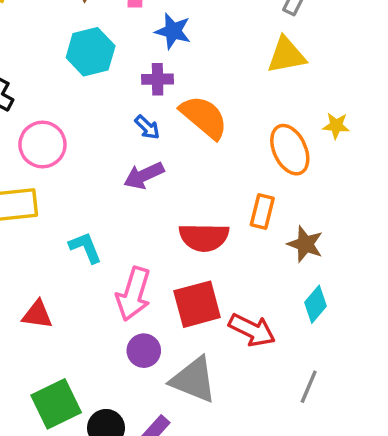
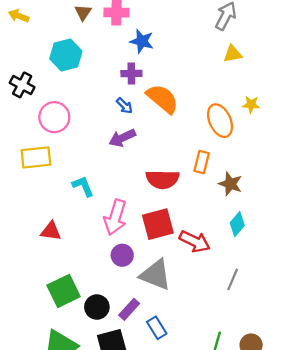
cyan hexagon: (91, 52) -> (66, 55), moved
yellow triangle: (286, 55) -> (233, 54), moved, size x0.7

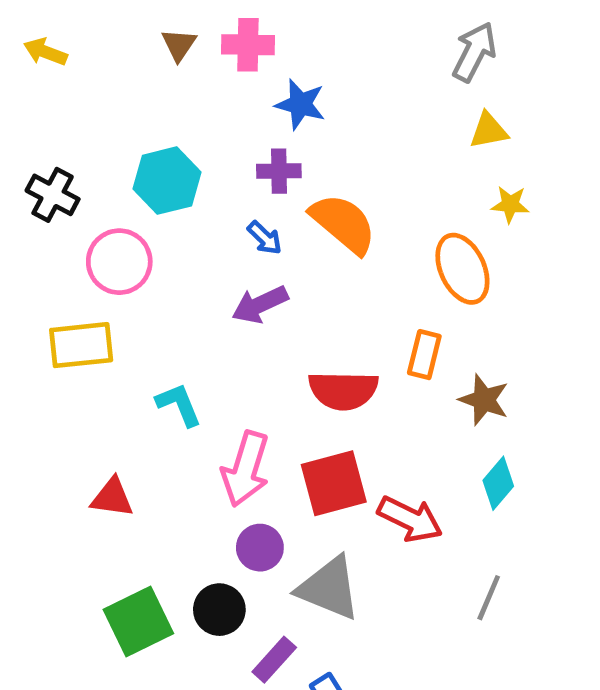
cyan hexagon: (66, 55) -> (167, 181), moved
yellow star: (251, 105) -> (510, 204), moved
black circle: (97, 307) -> (219, 610), moved

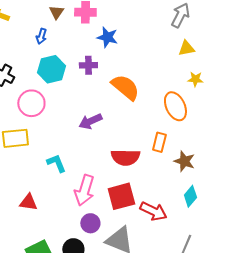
purple cross: (279, 171) -> (88, 65), moved
blue arrow: (265, 238) -> (41, 36), moved, turned 63

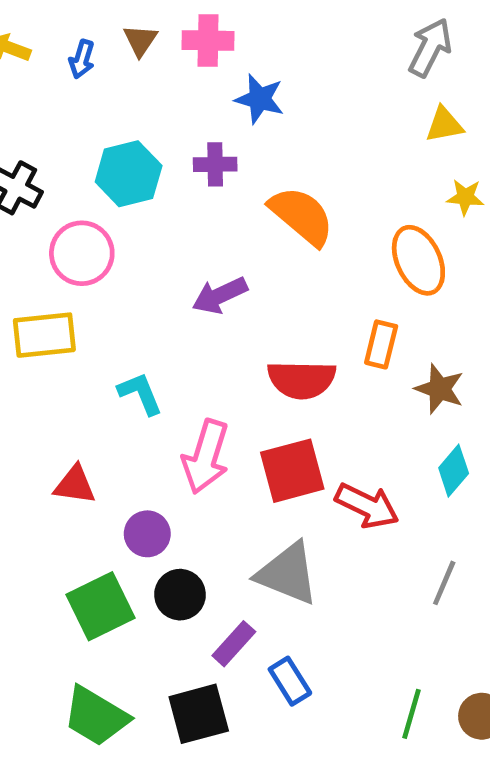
blue arrow: (41, 36) -> (82, 59), moved
purple circle: (90, 223) -> (147, 534), moved

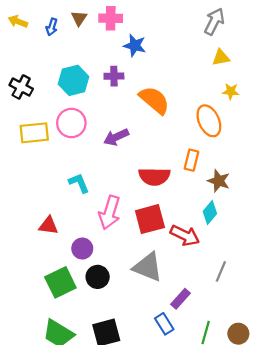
pink circle: (82, 253) -> (71, 123), moved
yellow rectangle: (44, 335) -> (34, 133), moved
cyan diamond: (454, 471) -> (210, 213), moved
purple rectangle: (234, 644) -> (181, 299), moved
blue rectangle: (290, 681) -> (164, 324), moved

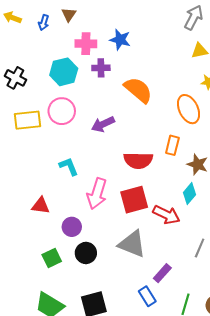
pink cross: (111, 18) -> (86, 44), moved
green square: (60, 282) -> (52, 258), size x0.7

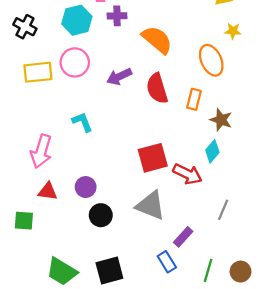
red semicircle: (138, 160) -> (157, 88), moved, turned 72
pink arrow: (97, 194) -> (41, 151), moved
red triangle: (41, 206) -> (48, 191), moved
green square: (52, 258) -> (24, 221), moved, turned 30

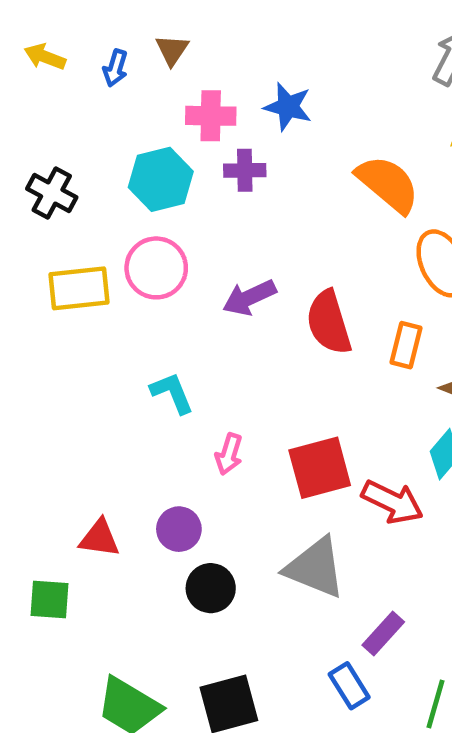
orange semicircle: (157, 40) -> (388, 184), moved
pink arrow: (41, 151) -> (229, 454), moved, size x0.6

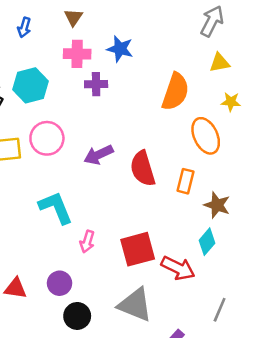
brown triangle: (172, 50) -> (73, 17), moved
cyan hexagon: (161, 179) -> (31, 85), moved
orange semicircle: (388, 184) -> (175, 92), turned 69
cyan L-shape: (172, 393) -> (56, 208), size x1.4

